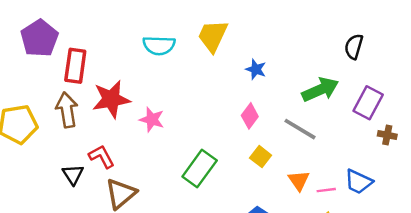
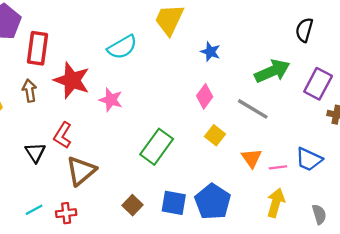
cyan semicircle: (159, 45) -> (122, 47), moved, turned -32
red star: (111, 99) -> (72, 80), turned 30
brown arrow: (67, 110) -> (29, 91), size x0.7
red L-shape: (102, 157) -> (63, 135), turned -120

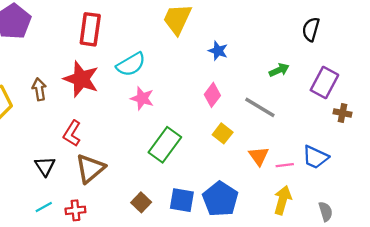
cyan semicircle: (122, 47) -> (131, 64), moved
red rectangle: (38, 48) -> (90, 29), moved
green arrow: (272, 71) -> (279, 70), size x0.6
pink star: (111, 100) -> (142, 98), moved
black triangle: (35, 152) -> (45, 166), moved

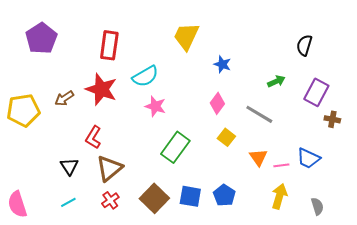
brown arrow: (39, 89) -> (64, 98), turned -114
blue pentagon: (220, 199) -> (224, 195), size x0.7
brown square: (141, 202) -> (154, 198), size x1.6
red cross: (75, 210) -> (110, 200), moved, turned -30

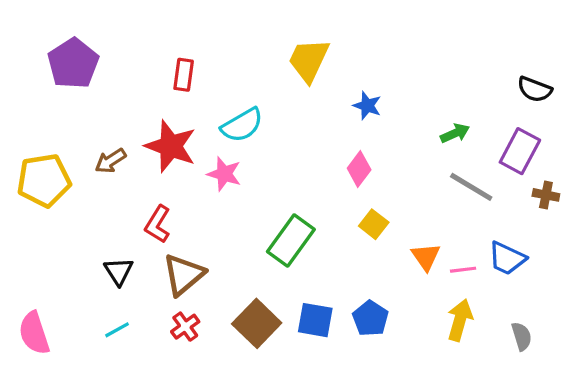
red rectangle: (109, 45) -> (184, 75), size x0.7
black semicircle: (304, 45) -> (535, 89), moved, turned -85
pink star: (155, 106) -> (224, 174), moved
gray line: (259, 114) -> (471, 187), moved

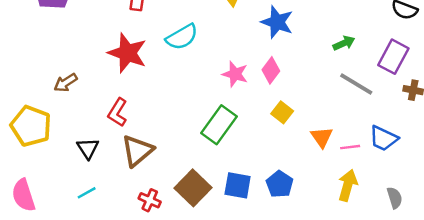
blue star: (367, 106) -> (277, 22), size x1.5
brown arrow: (110, 161) -> (66, 83), moved
pink star: (224, 174) -> (235, 74), moved
yellow pentagon: (44, 180) -> (31, 126), moved, turned 30
red cross: (185, 327) -> (150, 200), moved, turned -30

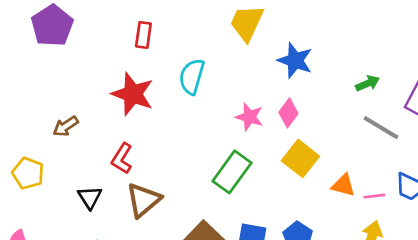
cyan semicircle: (182, 37) -> (192, 77), turned 136
yellow square: (282, 112) -> (300, 158), size x1.5
yellow pentagon: (31, 126) -> (28, 173), size x0.7
orange triangle: (322, 137) -> (343, 185), turned -40

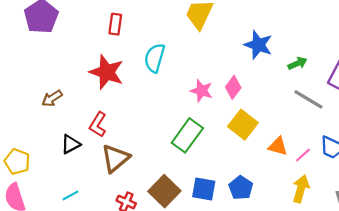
blue star: (295, 60) -> (258, 45), moved
yellow pentagon: (28, 173) -> (17, 162), moved
pink line: (374, 196) -> (303, 155), turned -35
black triangle: (90, 197) -> (71, 144), moved, turned 35

